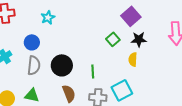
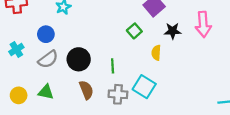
black star: (139, 39) -> (173, 31), moved
gray semicircle: (34, 65) -> (48, 59), turned 48
cyan square: (122, 90) -> (144, 87), turned -30

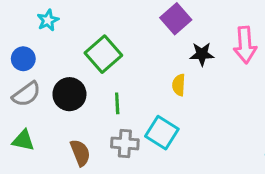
green square: (134, 31) -> (103, 54), moved, size x1.6
brown semicircle: (86, 90) -> (80, 153), moved

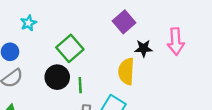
yellow semicircle: (179, 85) -> (126, 71), size x1.6
black circle: (69, 94) -> (57, 77), moved

